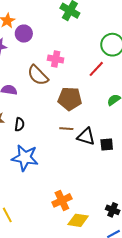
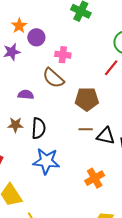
pink cross: (56, 59) -> (63, 55), moved
black semicircle: (19, 124) -> (38, 128), size x1.5
orange cross: (62, 200) -> (95, 178), moved

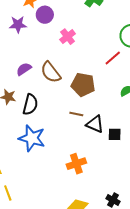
pink cross: (63, 55) -> (68, 37), turned 35
brown semicircle: (53, 78) -> (51, 72), moved
purple semicircle: (26, 95) -> (24, 69), turned -49

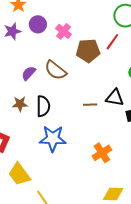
purple circle: (45, 15) -> (38, 24), moved
brown pentagon: (83, 85) -> (88, 51), moved
black triangle: (95, 124) -> (115, 98), moved

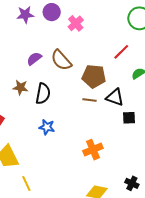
red line: (112, 42) -> (121, 52), moved
brown pentagon: (88, 51) -> (94, 76), moved
blue star: (53, 139) -> (47, 127), size x0.6

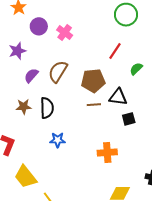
purple star: (25, 15) -> (17, 51), moved
brown semicircle: (61, 60) -> (58, 72), turned 85
black square: (129, 118) -> (129, 119), moved
orange cross: (93, 150) -> (107, 153), turned 30

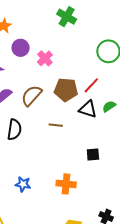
brown pentagon: (93, 81) -> (66, 90), moved
black triangle: (118, 97) -> (88, 109), moved
brown line: (94, 105) -> (56, 125), moved
blue star: (58, 140) -> (23, 184), moved

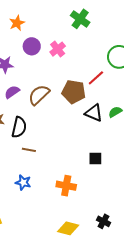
pink cross: (45, 58) -> (58, 49), moved
red line: (91, 85) -> (96, 78), moved
brown line: (56, 125) -> (29, 150), moved

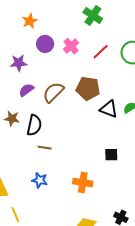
red line: (96, 78) -> (101, 52), moved

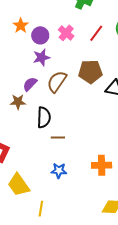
orange star: (30, 21) -> (21, 26), moved
purple star: (19, 63) -> (41, 57), moved
brown star: (12, 118) -> (18, 102), moved
yellow line: (15, 215) -> (41, 209), turned 42

